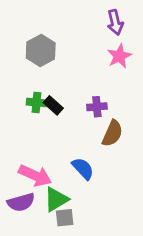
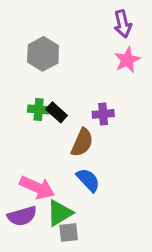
brown semicircle: (112, 133) -> (82, 142), moved

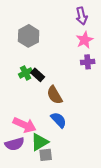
green cross: (39, 109) -> (26, 73), turned -32
purple cross: (103, 114) -> (88, 62), moved
brown semicircle: (82, 142) -> (55, 95), turned 126

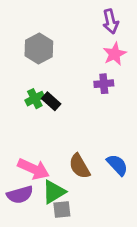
purple cross: (88, 62) -> (104, 84), moved
brown semicircle: (55, 95) -> (79, 166), moved
blue semicircle: (59, 120) -> (117, 165), moved

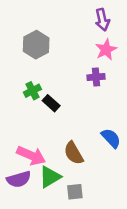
black rectangle: (51, 101) -> (51, 103), moved
blue semicircle: (117, 165) -> (111, 138), moved
gray square: (62, 209) -> (75, 192), moved

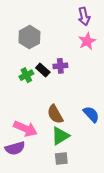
purple cross: (96, 77) -> (60, 66), moved
black rectangle: (51, 103) -> (43, 70), moved
brown semicircle: (74, 153) -> (55, 114), moved
green triangle: (50, 177) -> (60, 136), moved

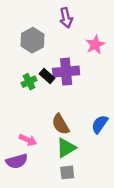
purple arrow: (84, 16) -> (66, 18), moved
purple cross: (60, 66) -> (66, 72), size x1.6
blue semicircle: (91, 114) -> (100, 124), turned -102
pink arrow: (25, 129) -> (28, 140), size x0.7

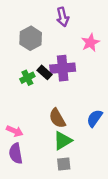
pink arrow: (28, 140) -> (15, 131), moved
purple semicircle: (17, 161) -> (16, 153), turned 96

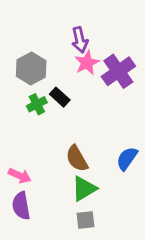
purple arrow: (63, 17) -> (80, 40), moved
gray hexagon: (31, 38) -> (31, 68), moved
pink star: (90, 43) -> (87, 63), moved
purple cross: (63, 68) -> (118, 71), moved, turned -30

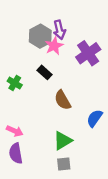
pink star: (87, 63) -> (54, 46), moved
gray hexagon: (31, 68) -> (40, 36), moved
green cross: (37, 104) -> (15, 83), moved, turned -32
brown semicircle: (77, 159) -> (63, 100), moved

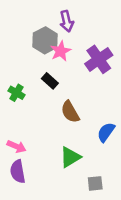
purple arrow: (59, 30) -> (67, 21), moved
gray square: (64, 164) -> (95, 183), moved

